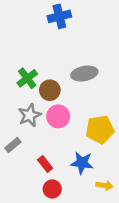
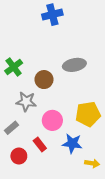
green cross: (27, 78) -> (14, 67), moved
gray star: (30, 115) -> (26, 102), turned 30
pink circle: (58, 116) -> (52, 120), moved
red circle: (52, 189) -> (19, 156), moved

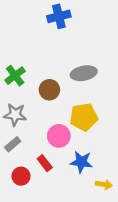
gray star: (26, 102) -> (15, 115), moved
yellow pentagon: (88, 114) -> (84, 117), moved

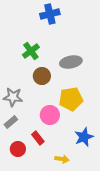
green cross: (15, 76) -> (31, 51), moved
blue star: (81, 162) -> (84, 137), moved, turned -30
yellow arrow: (104, 184) -> (62, 159), moved

